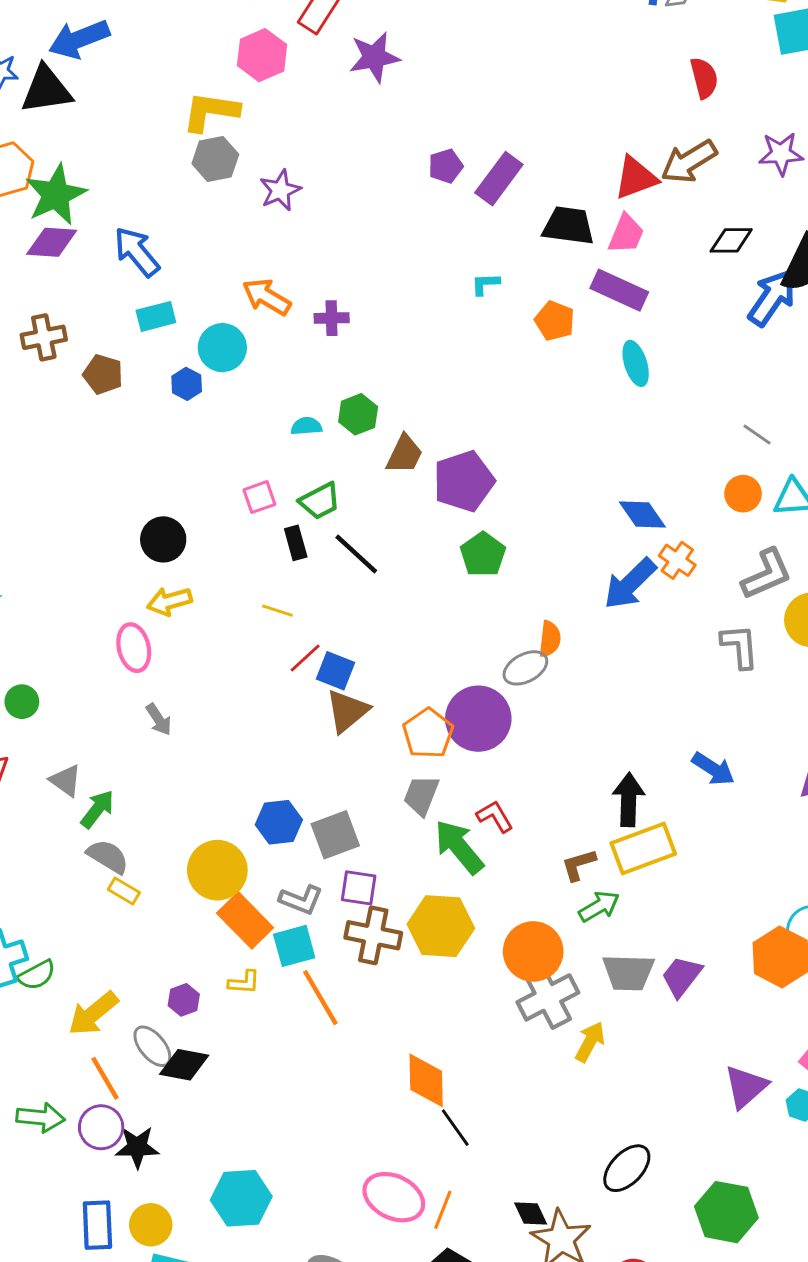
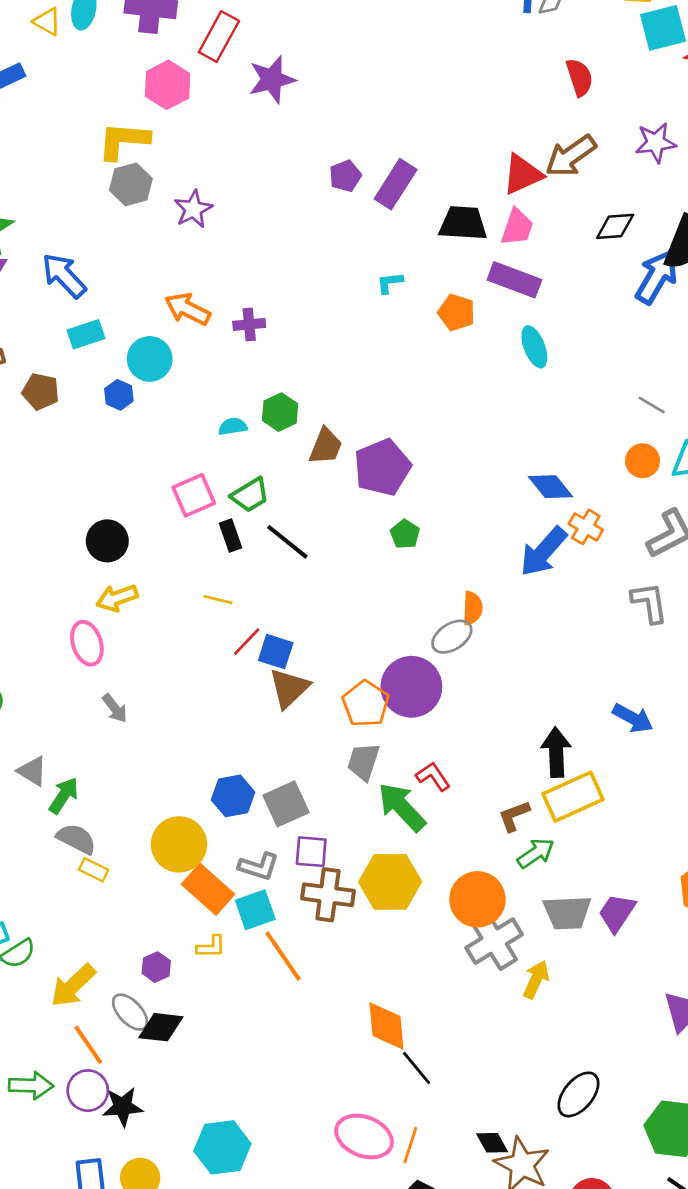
pink square: (259, 497) -> (194, 495), size x1.4
green pentagon: (483, 554) -> (405, 534), size x0.7

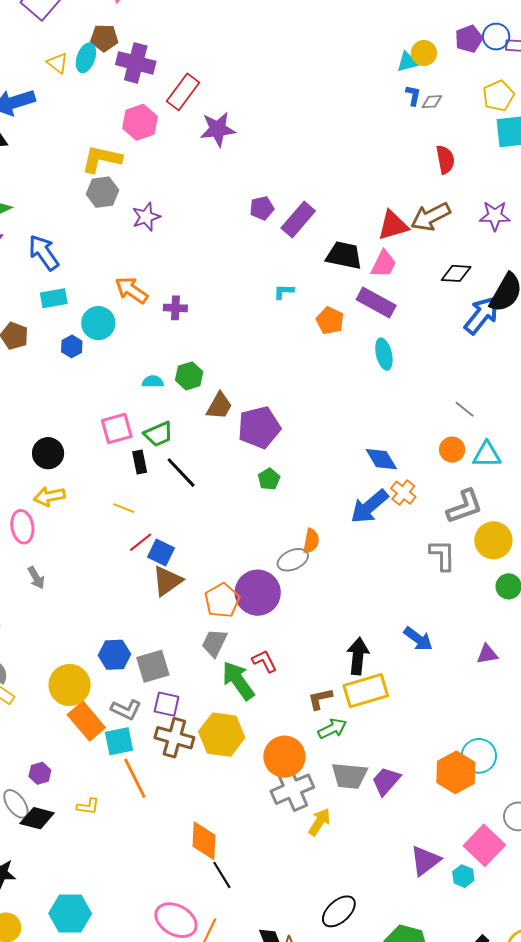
yellow L-shape: (211, 947) -> (88, 806), moved

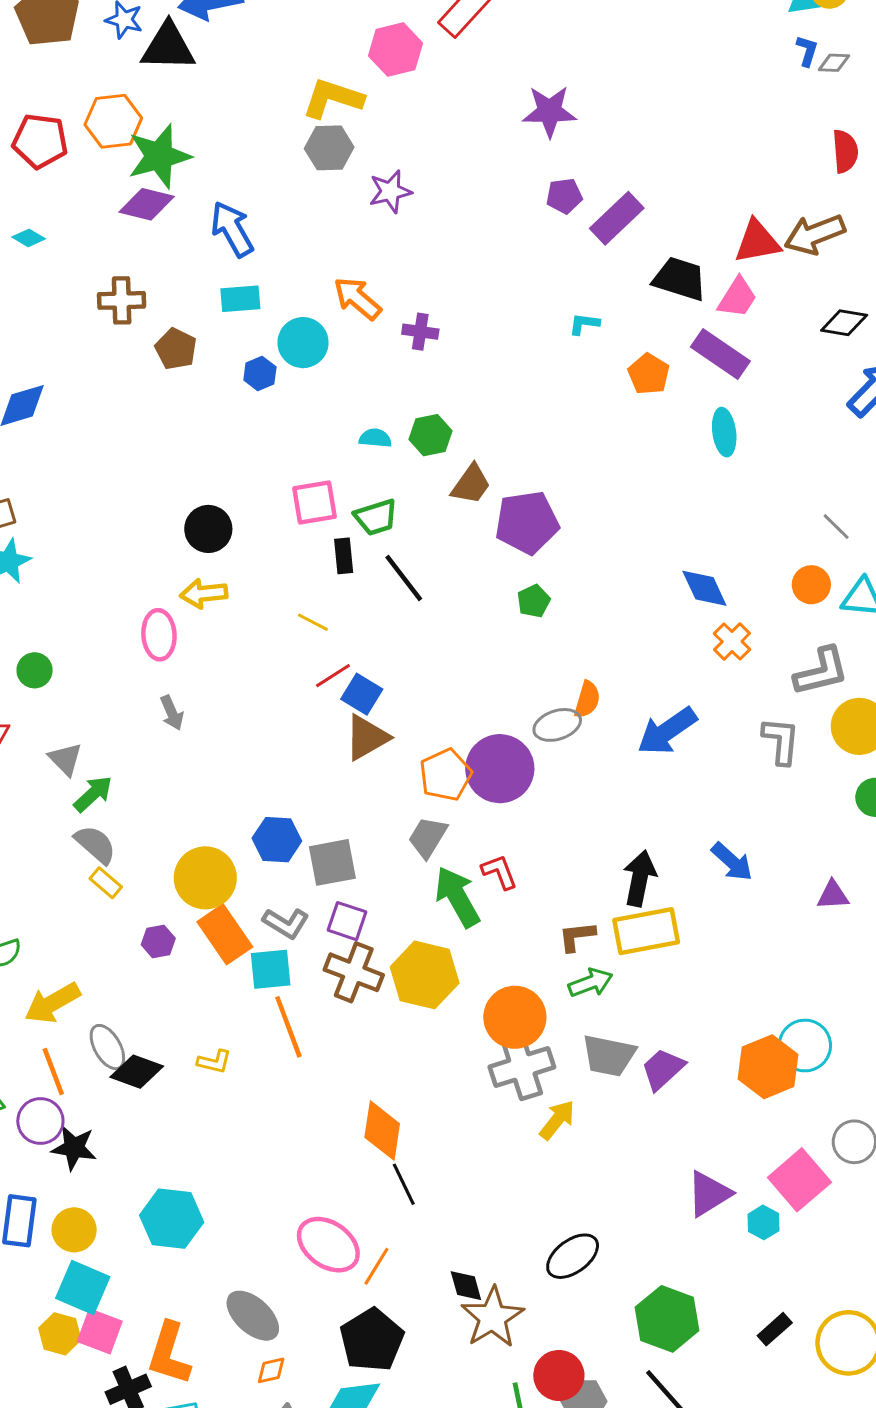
purple star: (218, 129) -> (549, 111), moved
blue arrow: (369, 506) -> (667, 731), moved
purple hexagon: (40, 773) -> (158, 941), moved

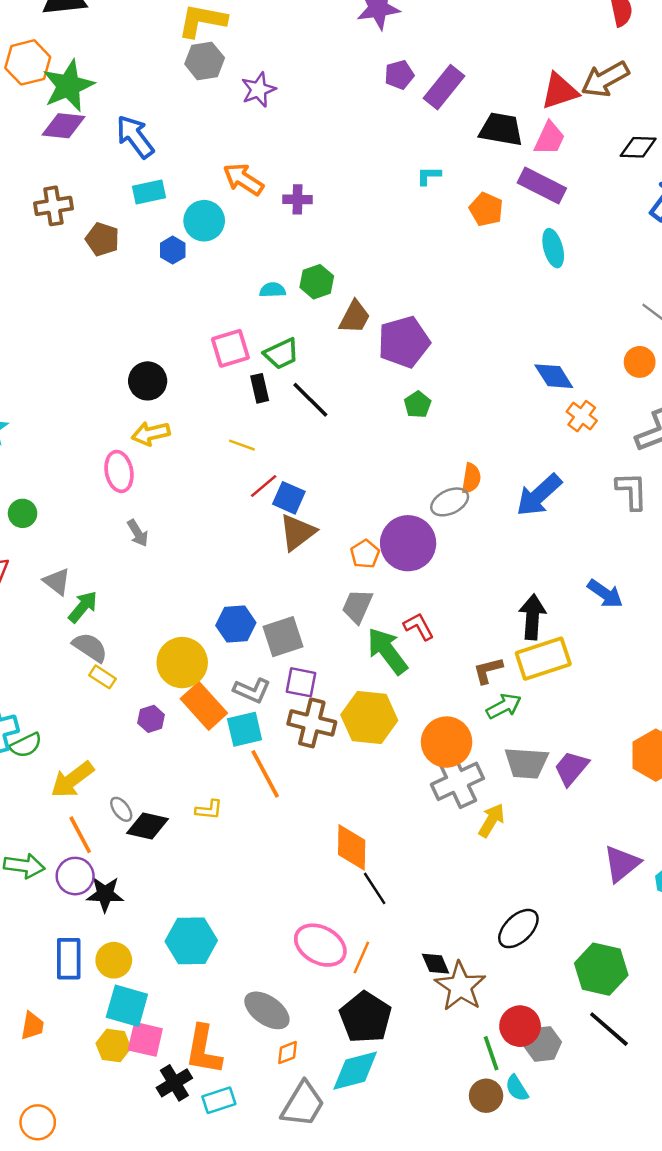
orange pentagon: (446, 775) -> (365, 554), size x0.7
gray ellipse: (107, 1047) -> (121, 809), size x0.7

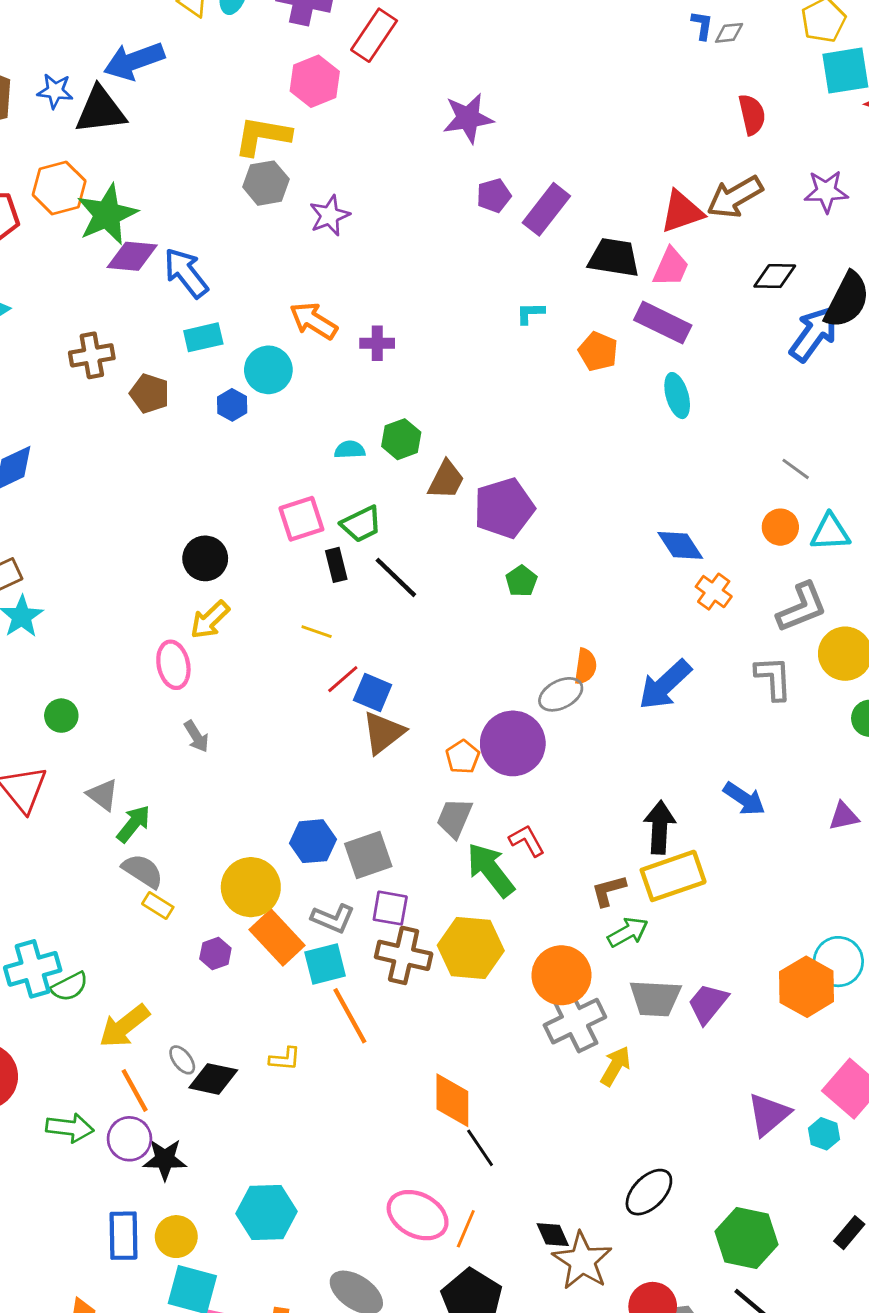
purple diamond: (63, 126) -> (132, 256), moved
yellow arrow: (151, 433) -> (210, 620), turned -30

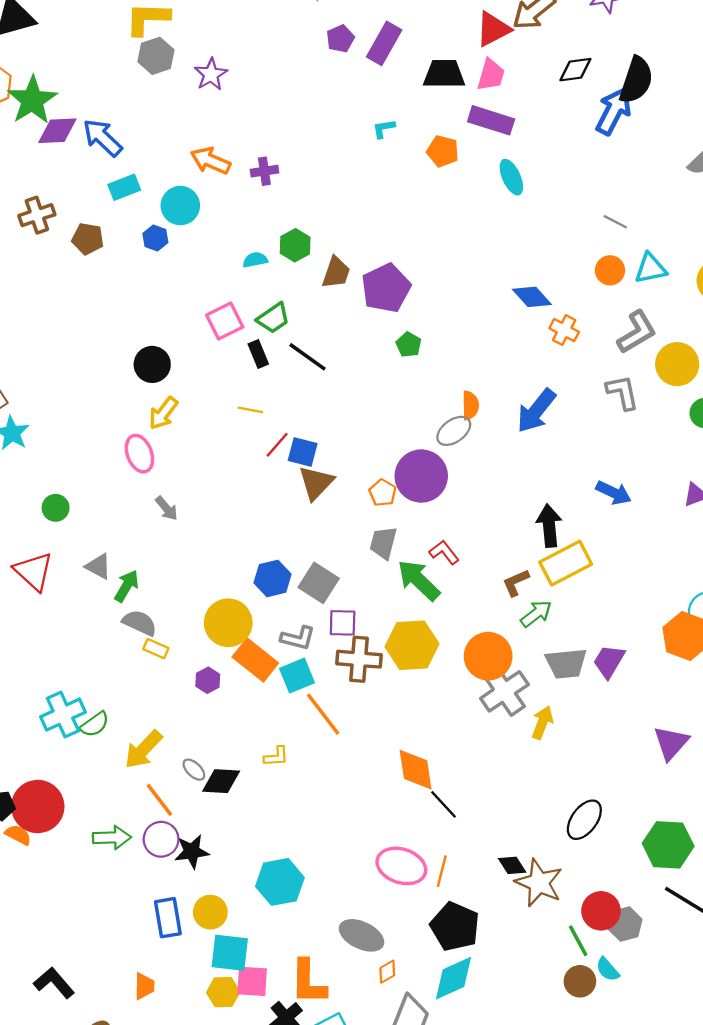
gray square: (368, 855) -> (319, 583), turned -30

